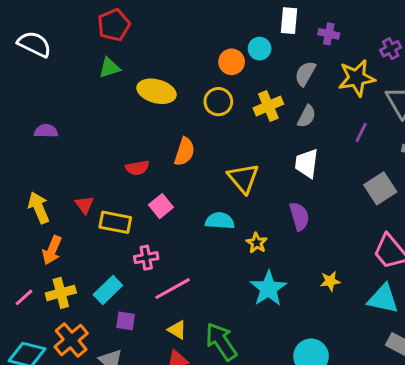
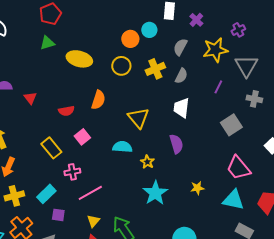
purple cross: (329, 34) -> (196, 20), turned 32
red triangle: (84, 205) -> (30, 98), moved
yellow rectangle: (115, 222) -> (51, 148), turned 40
yellow triangle: (177, 330) -> (93, 221), turned 40

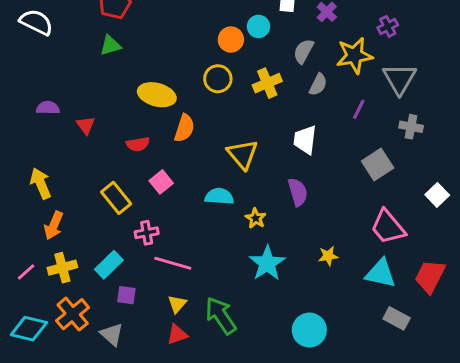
yellow ellipse: (79, 59) -> (157, 95), moved
gray semicircle: (181, 76) -> (318, 85), moved
pink line: (90, 193) -> (173, 263), turned 45

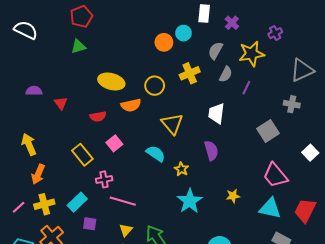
yellow circle: (218, 79) -> (155, 86), moved
gray triangle: (399, 79) -> (302, 70), moved, turned 35
purple line: (359, 109) -> (246, 88), moved
orange semicircle: (184, 128) -> (131, 105), turned 60
cyan semicircle: (219, 196) -> (156, 154), turned 30

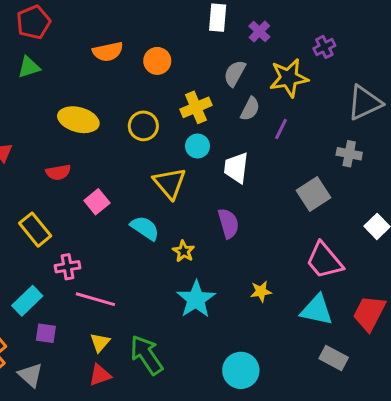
cyan circle: (183, 33) -> (198, 146), moved
orange semicircle: (131, 105) -> (108, 52), moved
pink square: (114, 143) -> (97, 202), moved

